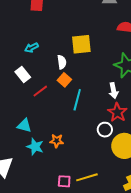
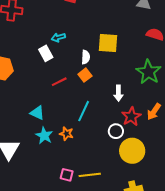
white rectangle: (23, 74) -> (46, 53), moved
white arrow: (113, 91) -> (118, 93), moved
cyan line: (77, 100) -> (84, 111), moved

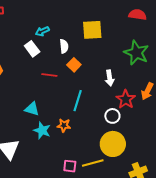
white semicircle: (86, 57) -> (64, 46), moved
red line: (59, 82) -> (49, 75), turned 42
yellow circle: (132, 151) -> (113, 144), moved

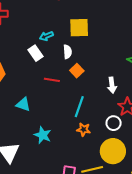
yellow square: (92, 30) -> (79, 28), moved
cyan triangle: (32, 109) -> (23, 104), moved
orange star: (64, 125) -> (84, 130), moved

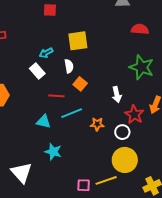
cyan triangle: (23, 104) -> (43, 122), moved
cyan line: (79, 107) -> (72, 113), moved, turned 55
orange star: (84, 130) -> (97, 124), moved

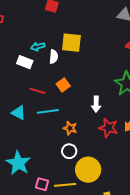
white semicircle: (69, 66) -> (54, 57), moved
white rectangle: (37, 71) -> (25, 62), turned -42
red star: (134, 114) -> (108, 128), turned -30
white circle: (122, 132) -> (69, 151), moved
cyan star: (53, 152) -> (18, 163), moved, size x1.4

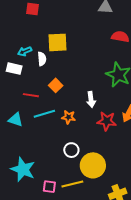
orange star: (70, 128) -> (68, 117), moved

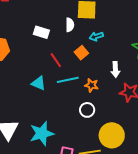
cyan arrow: (25, 51) -> (96, 36), moved
red line: (31, 95) -> (56, 60), turned 42
white circle: (71, 150) -> (87, 110), moved
cyan star: (23, 169) -> (42, 133), turned 30

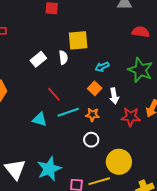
white rectangle: (41, 32) -> (38, 59), moved, turned -49
cyan arrow: (96, 36) -> (102, 67), moved
orange square: (81, 53) -> (95, 88), moved

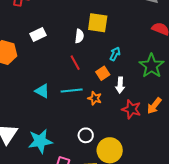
white rectangle: (38, 59) -> (38, 35), moved
cyan arrow: (102, 67) -> (115, 54), turned 128
red line: (54, 94) -> (75, 63), moved
white circle: (91, 140) -> (86, 135), moved

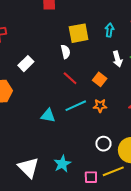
cyan arrow: (115, 54) -> (109, 30), moved
white arrow: (120, 85) -> (117, 59), moved
cyan star: (40, 141) -> (62, 164), size x0.7

